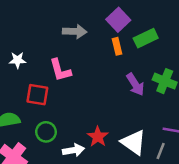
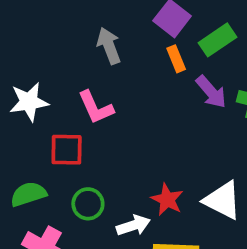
gray arrow: (75, 31) -> (109, 46), turned -105
white star: (17, 60) -> (29, 102), size x1.5
purple arrow: (135, 84) -> (211, 92), moved

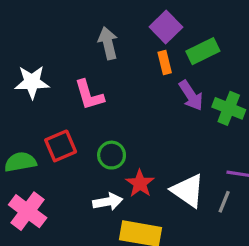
red square: (67, 150) -> (61, 146), moved, turned -32
green circle: (88, 204) -> (112, 155), moved

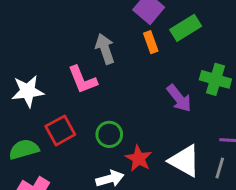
gray arrow: (108, 43) -> (105, 49), moved
white star: (32, 82) -> (28, 91), moved
purple arrow: (191, 95) -> (179, 98), moved

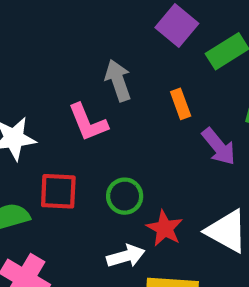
orange rectangle: (151, 42) -> (181, 104), moved
red square: (60, 130) -> (58, 191), turned 32

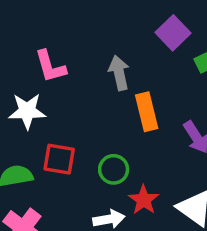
orange rectangle: (181, 104) -> (147, 112), moved, size x1.5
pink L-shape: (88, 122) -> (50, 66), moved

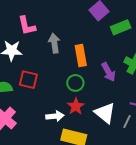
gray arrow: (119, 73) -> (54, 43), moved
green circle: (114, 169) -> (75, 83), moved

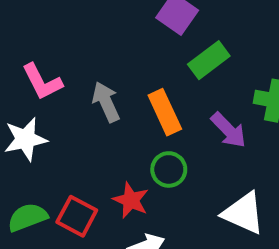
green rectangle: (121, 27) -> (209, 60), moved
red square: (28, 80) -> (77, 216), moved, turned 30
red star: (76, 106) -> (131, 200), moved

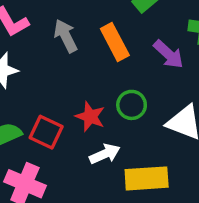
green circle: (169, 169) -> (132, 105), moved

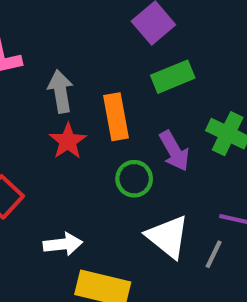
green circle: (132, 105) -> (134, 179), moved
red star: (90, 117) -> (68, 141), moved

